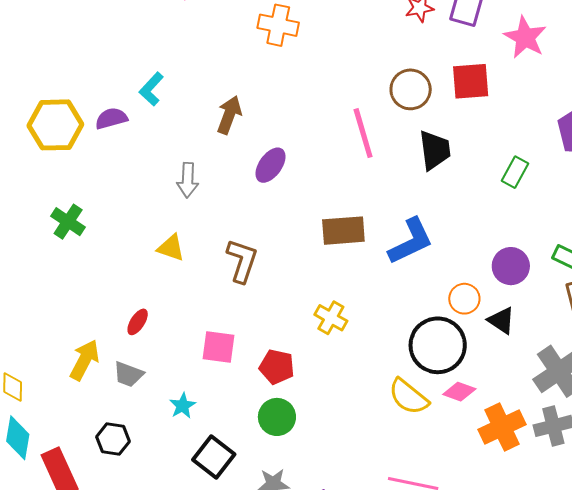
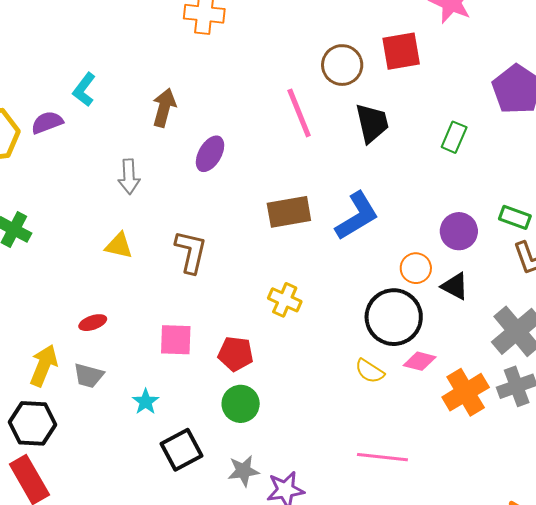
red ellipse: (138, 322) -> (93, 323), turned 44
yellow semicircle: (409, 397) -> (370, 371), size x0.7
black hexagon: (113, 439) -> (33, 423), moved, size x1.4
black square: (214, 457) -> (181, 450), turned 30

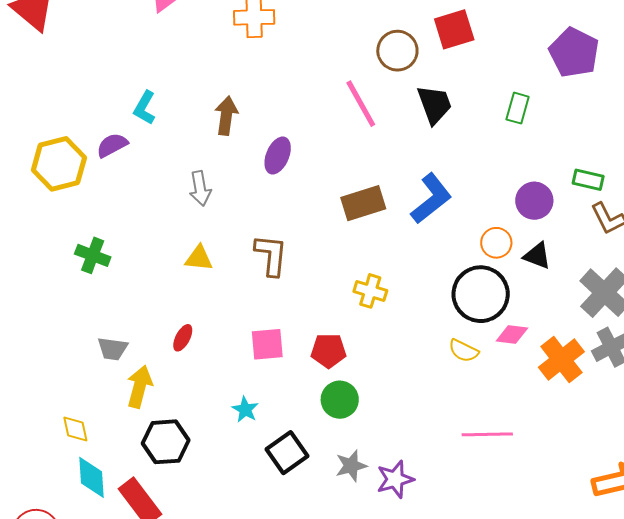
red ellipse: (93, 323) -> (183, 338), turned -36
gray trapezoid: (89, 376) -> (113, 349), moved
black hexagon: (33, 423) -> (166, 442), moved

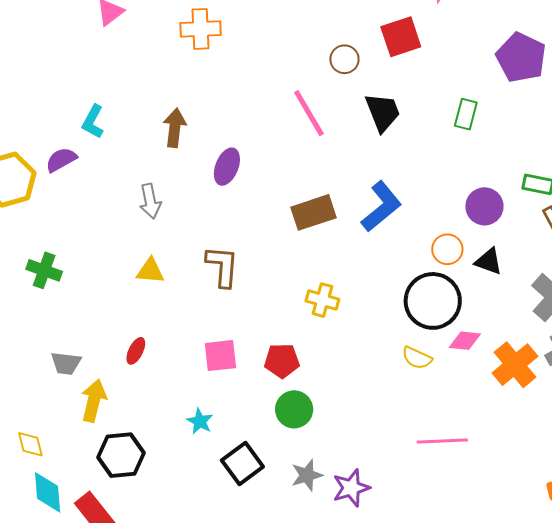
brown circle: (397, 51) -> (344, 59), size x0.7

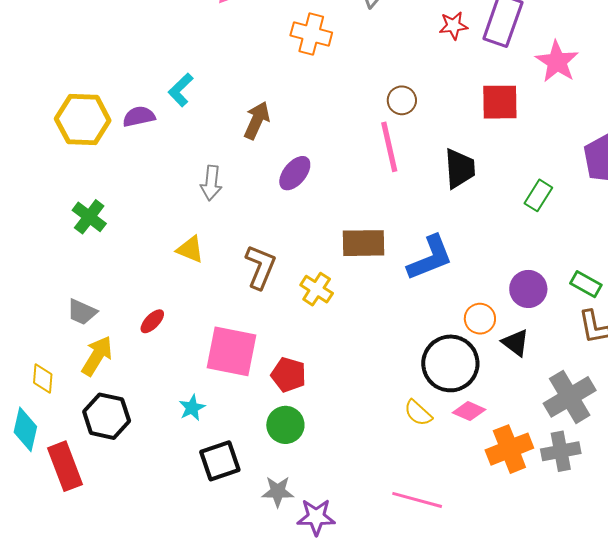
brown circle: (344, 59) -> (402, 100), moved
yellow cross: (322, 300) -> (317, 289), moved
pink square: (220, 356) -> (232, 351), size x1.5
yellow diamond: (30, 444) -> (43, 378), moved

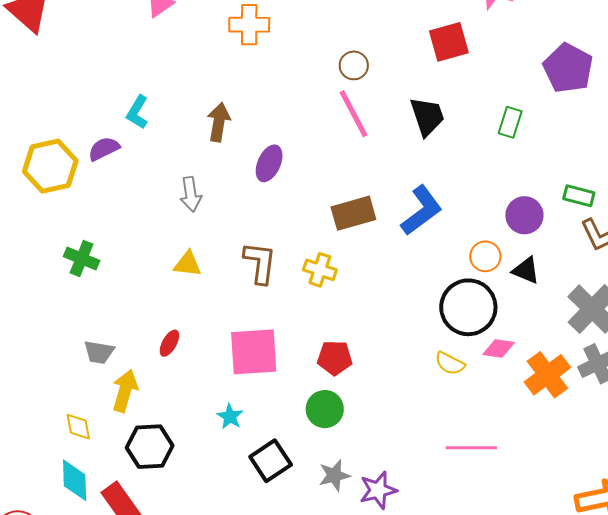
red pentagon: (289, 375) -> (335, 358), moved

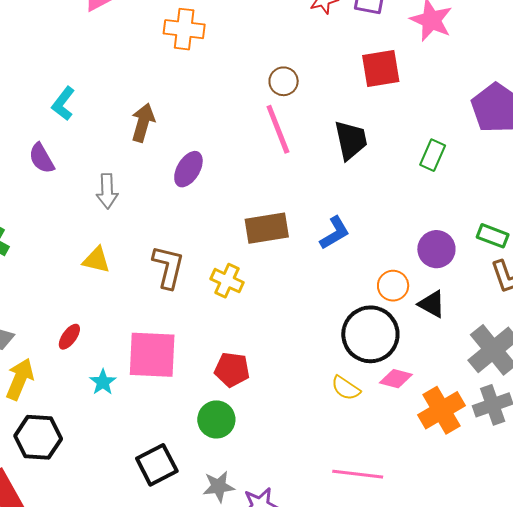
purple semicircle: (104, 149) -> (42, 158), moved, turned -100
blue L-shape: (421, 210) -> (335, 233), size x0.7
cyan star: (230, 416) -> (103, 382), moved

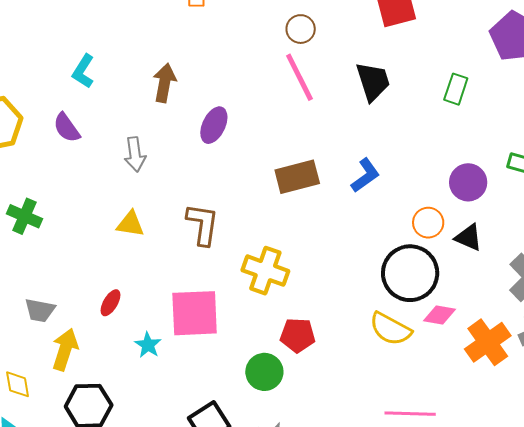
yellow cross: (227, 281) -> (265, 271), moved, size x1.4
red pentagon: (232, 370) -> (298, 335), moved
yellow semicircle: (346, 388) -> (390, 329), size x1.4

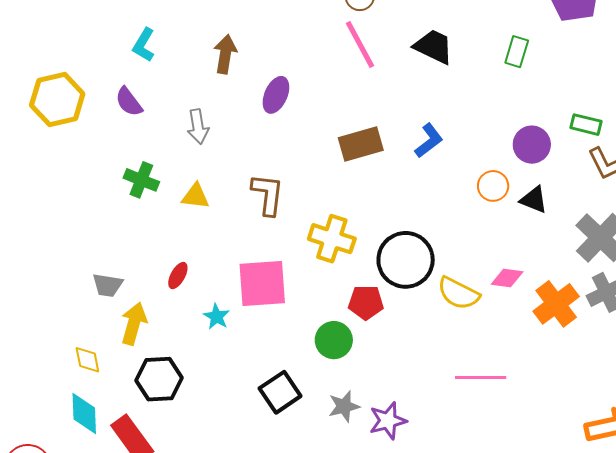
black trapezoid: (373, 81) -> (434, 47), turned -45
green cross: (24, 216) -> (141, 180), moved
black circle: (410, 273) -> (406, 260), moved

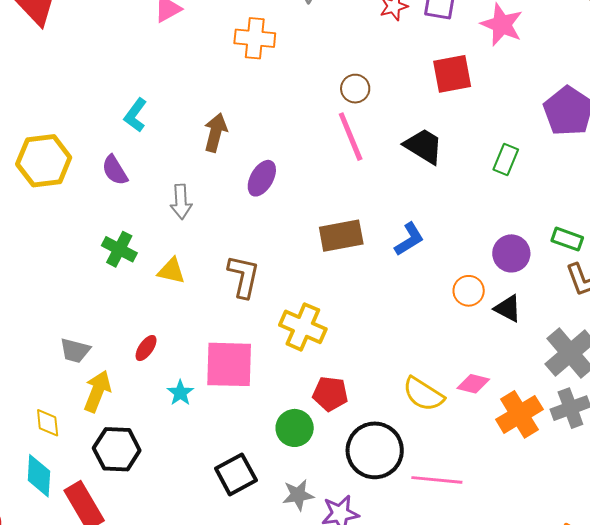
black circle: (406, 260) -> (375, 450), moved

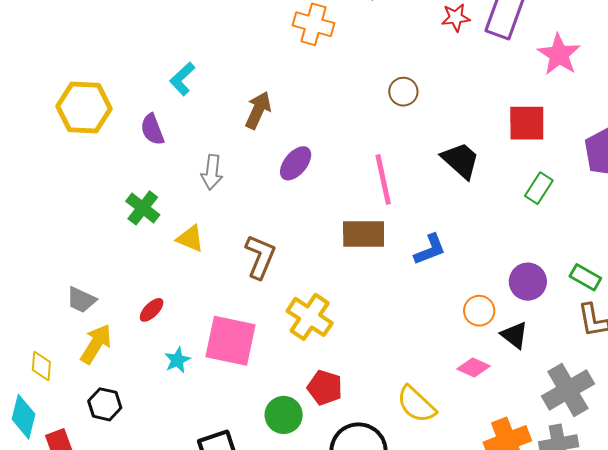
red square: (452, 74) -> (527, 123), moved
pink line: (351, 137) -> (383, 179), moved
pink diamond: (473, 384) -> (473, 368), moved
black hexagon: (117, 449) -> (105, 404), size x0.7

